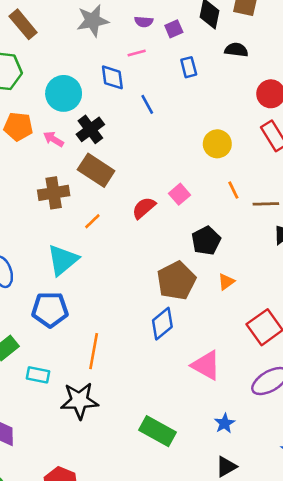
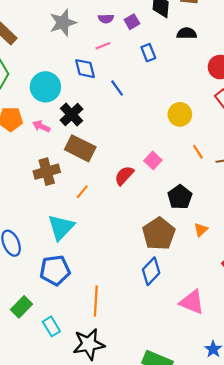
cyan rectangle: (38, 375) -> (51, 326), turned 54

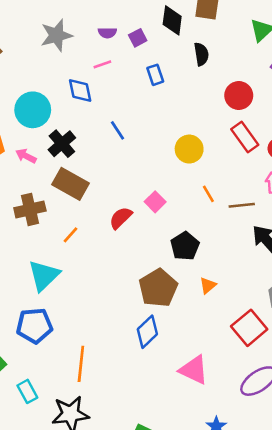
black semicircle: (187, 33) -> (201, 54), turned 78
blue line: (117, 88) -> (118, 130), moved

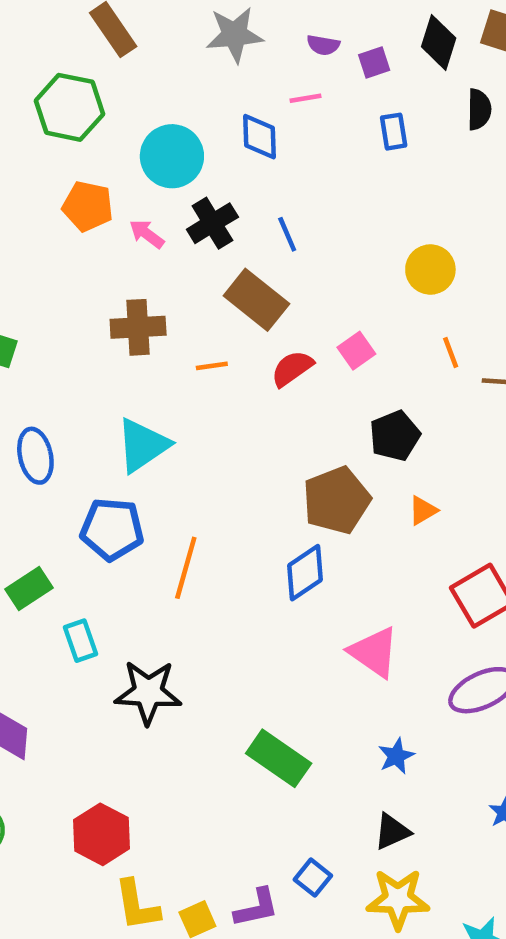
blue line: (118, 130) -> (287, 234), moved
brown rectangle: (70, 184) -> (256, 300), moved
orange line: (70, 235) -> (212, 366), moved, turned 30
orange line: (81, 364) -> (186, 568), moved

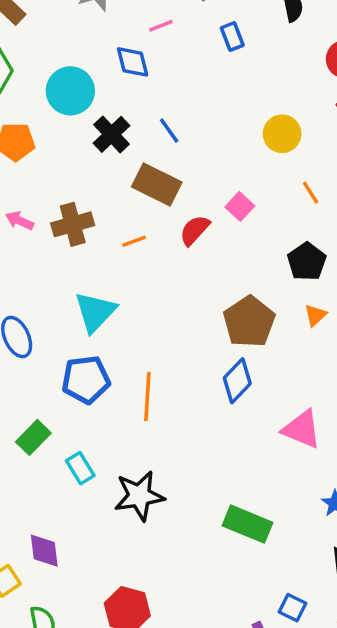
pink arrow: (147, 234) -> (20, 221), moved
black pentagon: (395, 436) -> (307, 262), moved

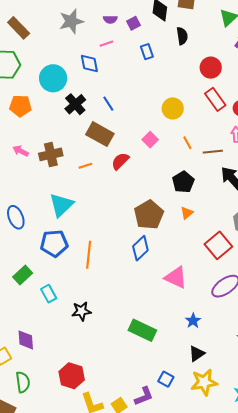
pink square: (240, 206) -> (150, 140), moved
black star: (139, 496) -> (81, 311), size x0.7

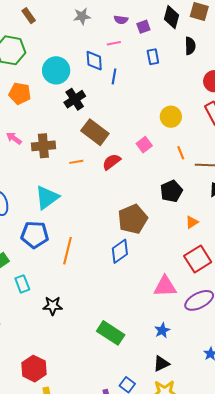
gray star: (71, 21) -> (82, 16), size x0.7
brown rectangle: (19, 28) -> (29, 16), size x0.7
blue line: (108, 104) -> (114, 76), moved, turned 35
orange triangle: (187, 213) -> (192, 222), moved
pink triangle: (176, 278) -> (165, 286), moved, turned -35

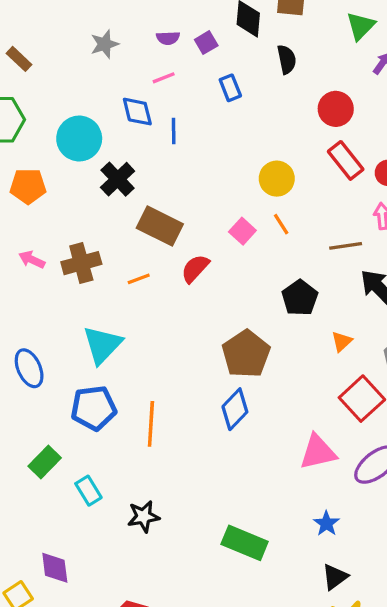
orange line: (181, 153) -> (281, 224), moved

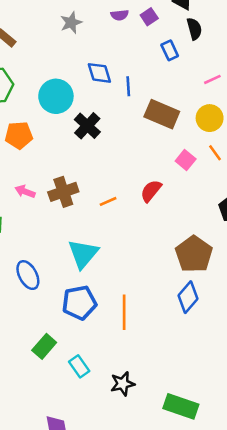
black semicircle: (287, 59) -> (194, 29), moved
pink line: (164, 78) -> (212, 79), moved
brown rectangle: (160, 226) -> (162, 114), moved
green rectangle: (245, 543) -> (181, 406), moved

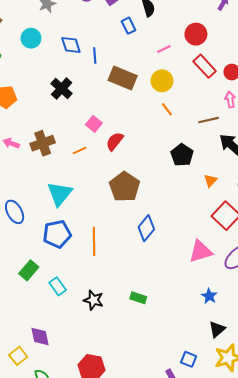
cyan circle: (56, 96) -> (31, 38), moved, size x0.7
pink square: (186, 160) -> (94, 124), moved
brown pentagon: (194, 254) -> (125, 187), moved
black star: (123, 384) -> (94, 300), turned 30
green rectangle: (181, 406) -> (138, 298), moved, size x0.6

